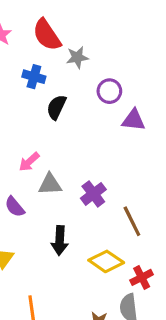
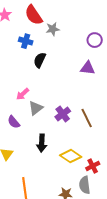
purple circle: (109, 91) -> (95, 40), moved
gray triangle: (50, 184) -> (36, 108), turned -35
brown line: (132, 221) -> (87, 118), moved

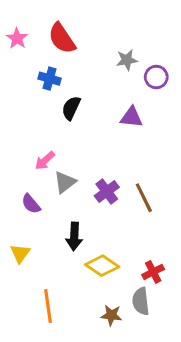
gray star: (53, 29) -> (127, 60), moved
purple triangle: (88, 68) -> (131, 117), moved
yellow diamond: (71, 156) -> (102, 266), moved

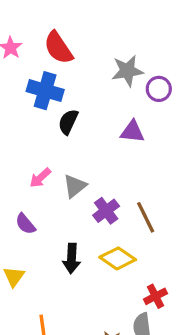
gray star: (127, 60) -> (127, 71), size x1.4
blue cross: (49, 79) -> (45, 91), size x1.5
gray triangle: (65, 182) -> (75, 186), moved
yellow diamond: (102, 266) -> (118, 258), moved

